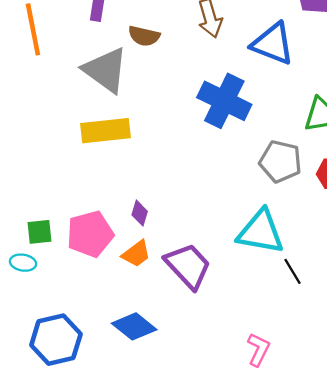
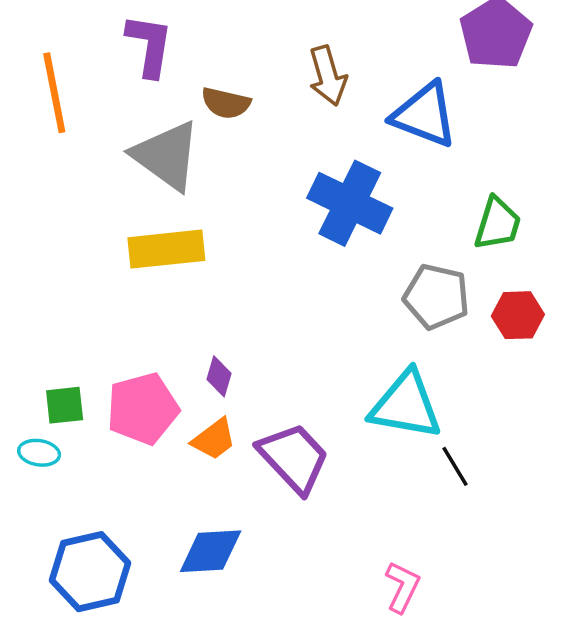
blue diamond: (134, 326) -> (211, 551), turned -42

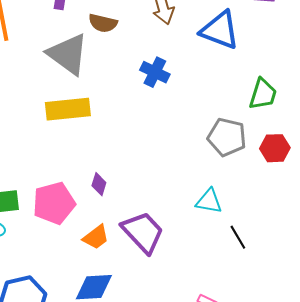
blue cross: (350, 203) -> (155, 72), moved, size x0.6
cyan triangle: (406, 405) -> (209, 201), size x0.6
orange trapezoid: (214, 439) -> (96, 237), moved

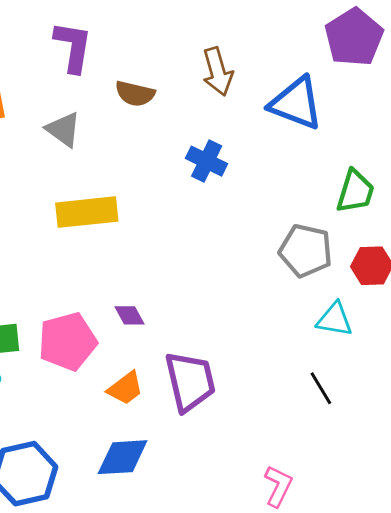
gray triangle: (68, 54) -> (63, 129), moved, size x0.6
purple diamond: (99, 184) -> (129, 315), turned -45
cyan triangle: (209, 201) -> (335, 319), moved
purple trapezoid: (143, 232) -> (190, 381), turned 30

